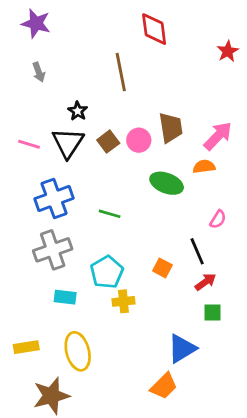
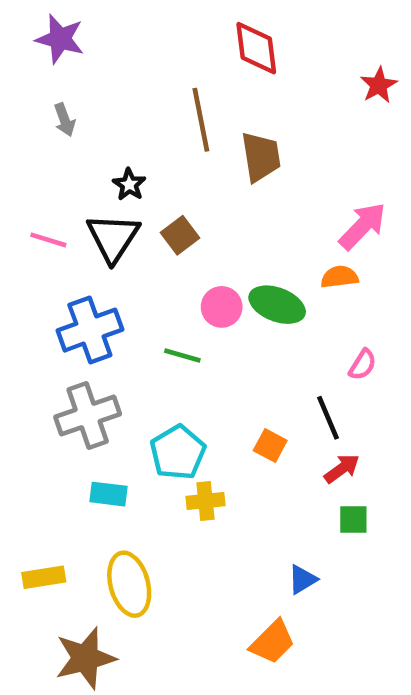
brown trapezoid: (171, 128) -> (261, 157), moved
pink circle: (139, 140) -> (222, 307), moved
blue triangle: (182, 349) -> (303, 580), size x0.6

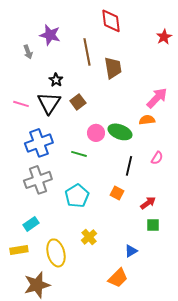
purple star: (60, 39) -> (50, 35), moved
black line: (328, 418) -> (129, 166), moved, turned 36
cyan rectangle: (108, 494) -> (31, 224), moved, turned -42
yellow cross: (205, 501) -> (89, 237), moved, turned -35

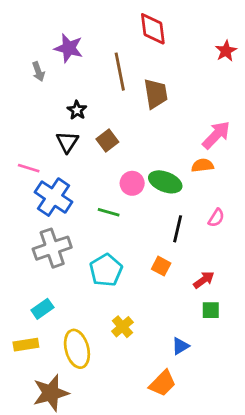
black triangle: (49, 103) -> (67, 142), size x0.7
pink line: (21, 104) -> (29, 168), moved
blue cross: (39, 143) -> (54, 197), turned -36

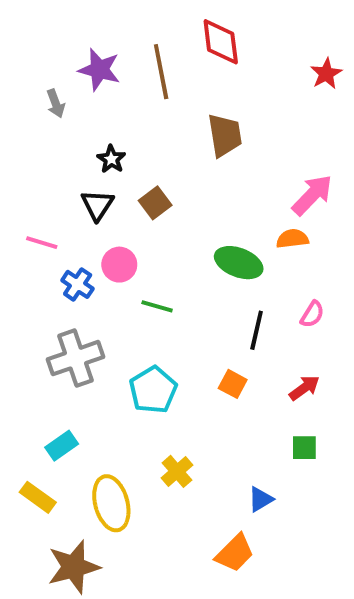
brown line: (120, 72) -> (161, 72), moved
pink circle: (132, 183) -> (119, 265), moved
blue cross: (54, 197) -> (78, 284), size x0.6
red arrow: (204, 280) -> (304, 388), moved
yellow rectangle: (26, 345) -> (38, 497), turned 45

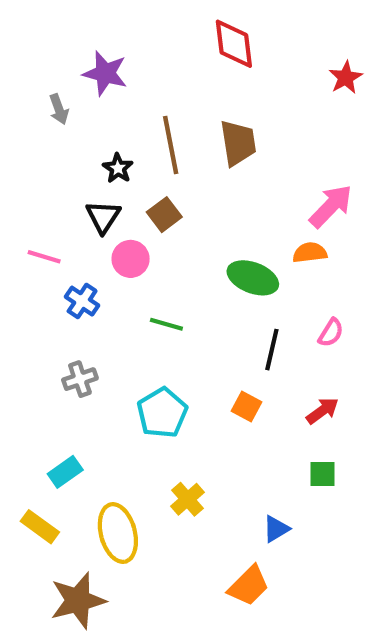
brown line: (161, 72) -> (171, 145), moved
pink circle: (119, 265) -> (131, 259), moved
gray cross: (76, 358) -> (80, 379), size x0.6

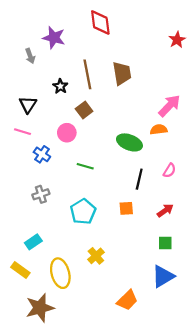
red diamond: (234, 44) -> (100, 23), moved
black triangle: (103, 217) -> (28, 105), moved
orange square: (247, 406) -> (126, 208), turned -32
blue triangle: (276, 529) -> (163, 276), moved, size x1.6

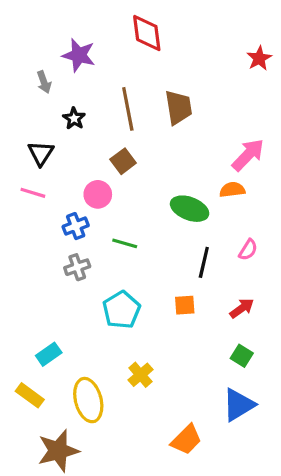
black star: (60, 86) -> (74, 118), moved
blue cross: (42, 154) -> (76, 226), moved, turned 35
gray cross: (41, 194) -> (77, 267), moved
green square: (165, 243) -> (242, 356), turned 32

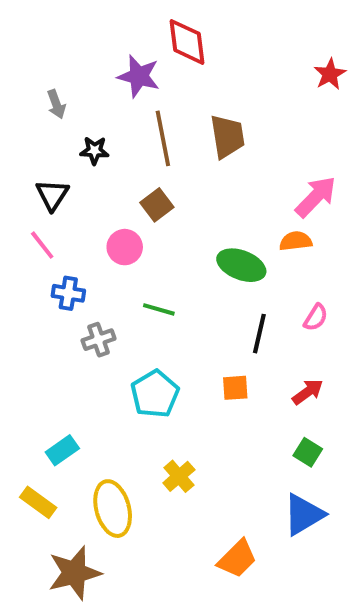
purple star: (79, 55) -> (139, 76), moved
black star: (74, 118) -> (95, 151), turned -30
pink line: (33, 193) -> (42, 245), turned 35
blue cross: (76, 226) -> (68, 293), moved, turned 30

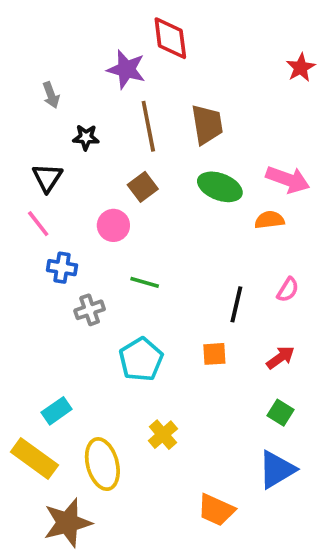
pink arrow: (316, 197) -> (288, 180), turned 66
green ellipse: (241, 265) -> (220, 187), moved
yellow rectangle: (38, 502) -> (34, 459), size x1.4
orange trapezoid: (237, 559) -> (216, 510), turned 69

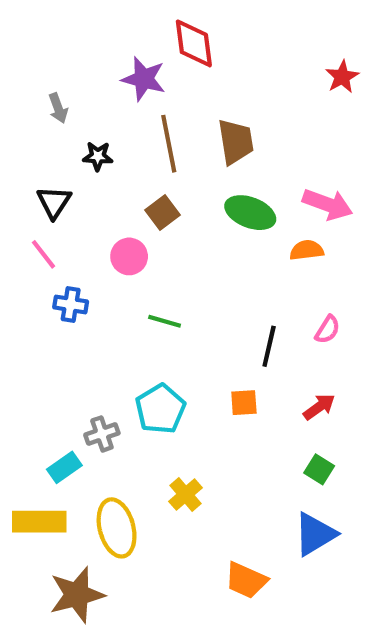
gray cross: (90, 310) -> (102, 434), moved
yellow rectangle: (34, 459) -> (39, 522), turned -36

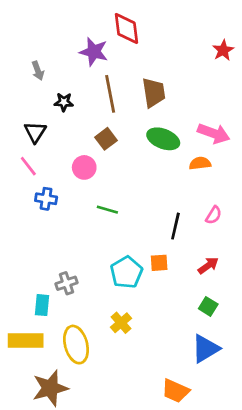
cyan pentagon: (160, 409) -> (126, 272), moved
cyan rectangle: (64, 467) -> (42, 305), turned -50
orange trapezoid: (246, 580) -> (175, 391), moved

